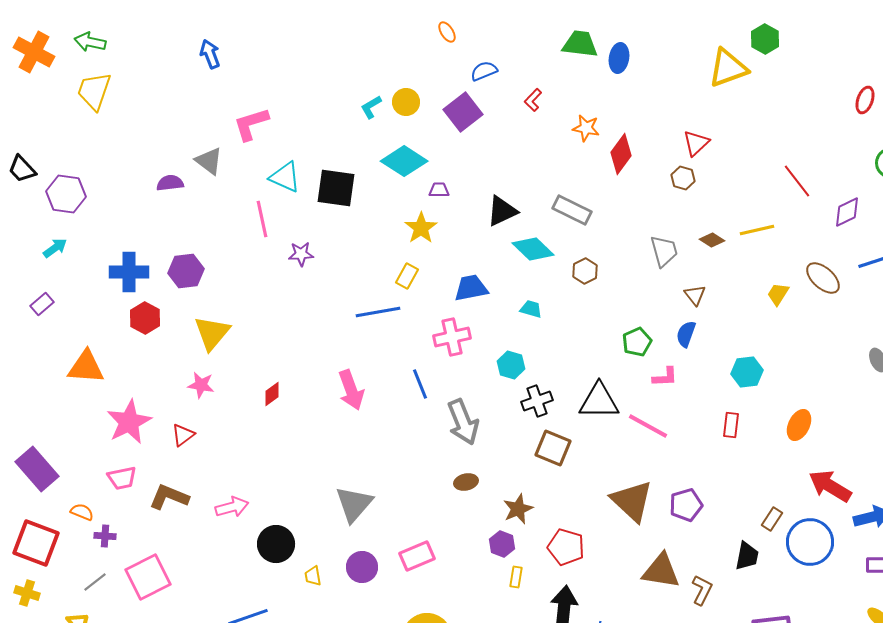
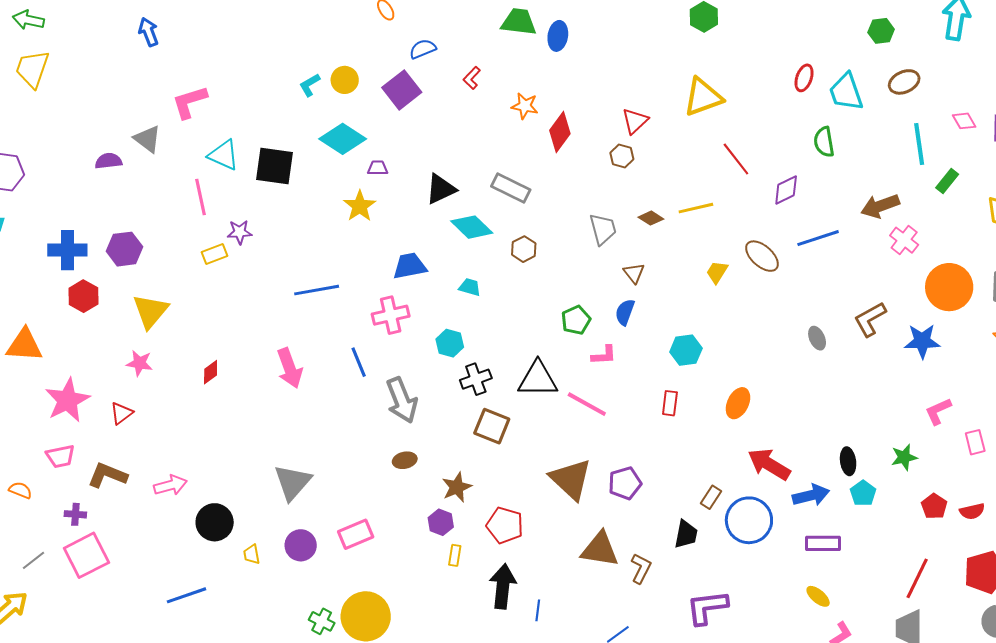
yellow triangle: (728, 68) -> (703, 97), moved
yellow rectangle: (407, 276) -> (215, 254), moved, turned 40
purple cross: (105, 536) -> (75, 514), moved

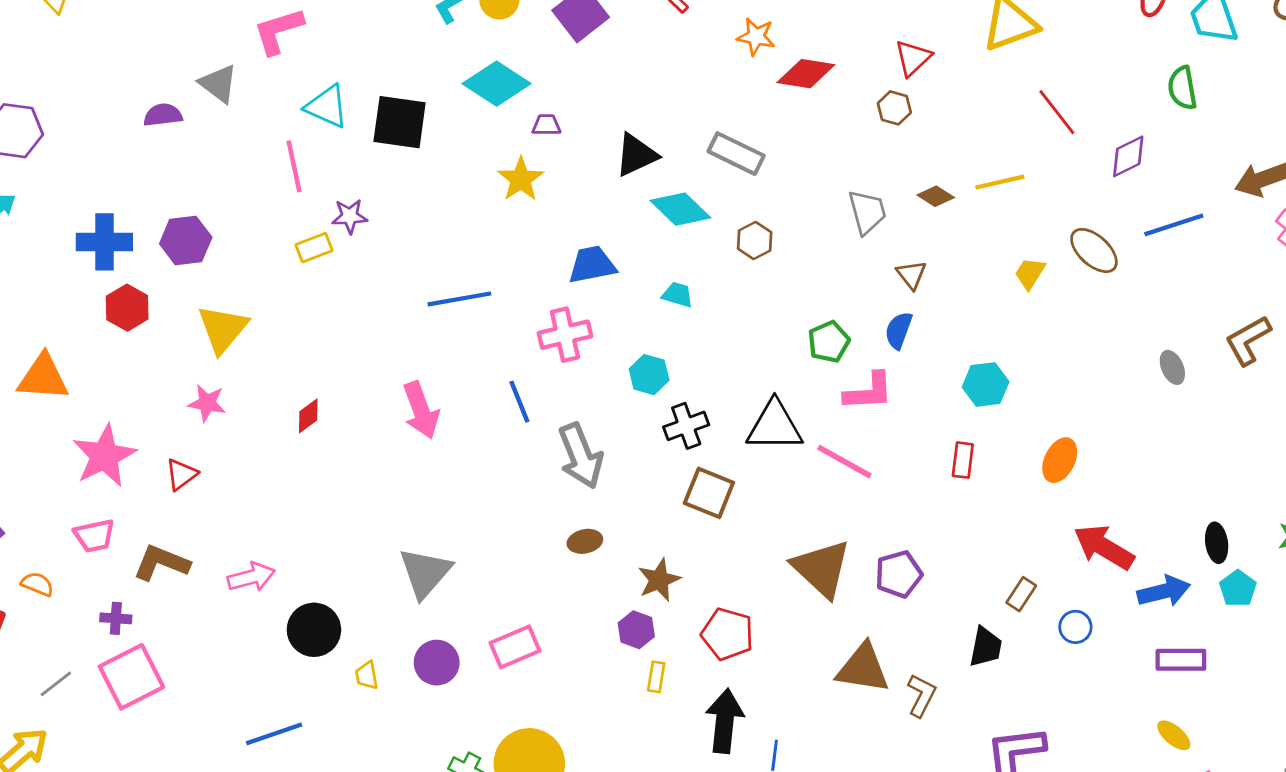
red diamond: (560, 132) -> (806, 74), turned 63
pink L-shape: (604, 355) -> (869, 392), size x1.4
blue circle: (749, 520) -> (1075, 627), size x0.5

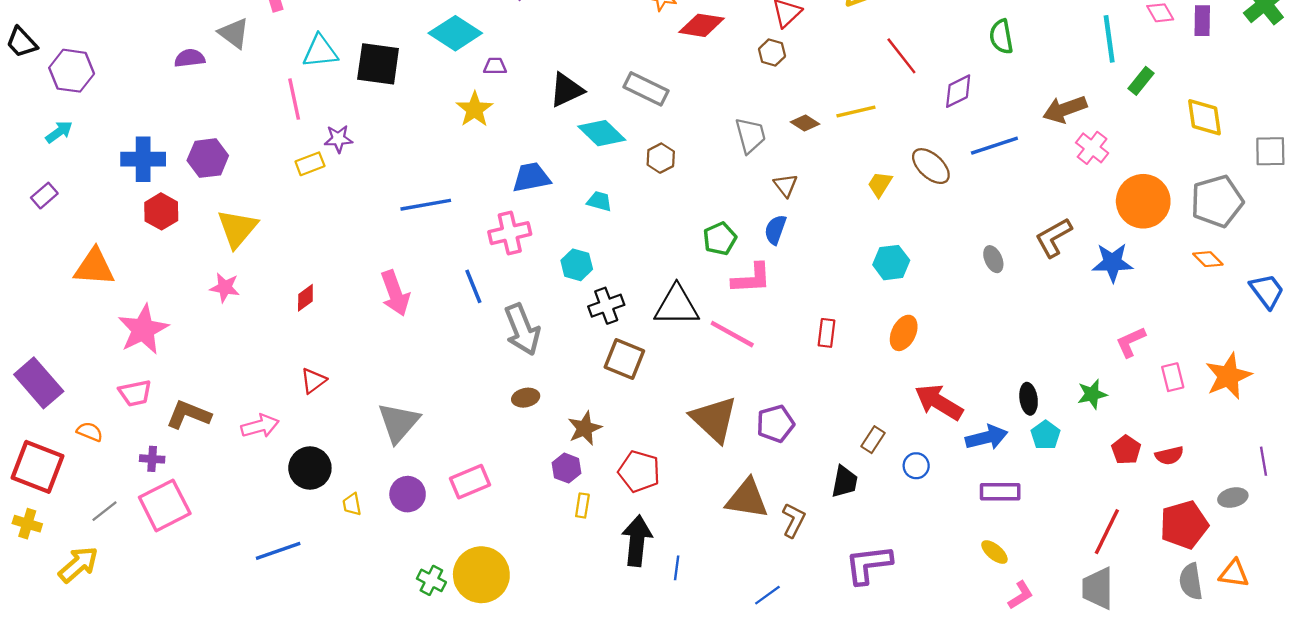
cyan triangle: (327, 106) -> (320, 51), turned -30
cyan hexagon: (986, 385) -> (891, 263), moved
red triangle: (181, 474) -> (313, 381), moved

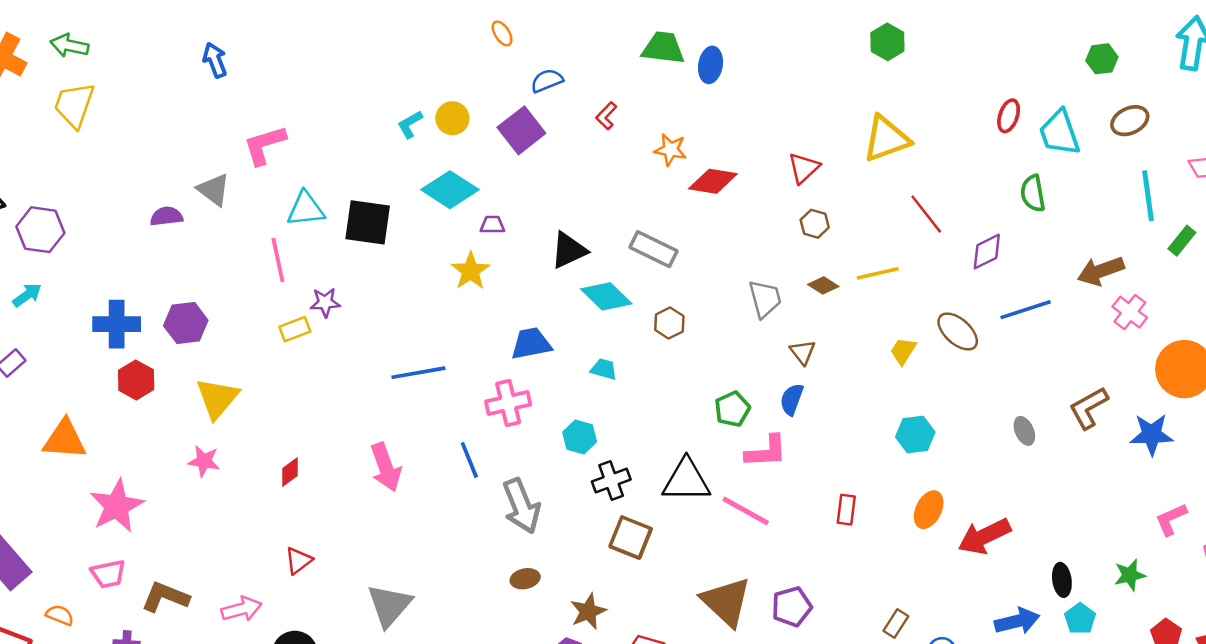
brown hexagon: (772, 53) -> (815, 224), moved
red arrow: (939, 402) -> (984, 536), moved, turned -57

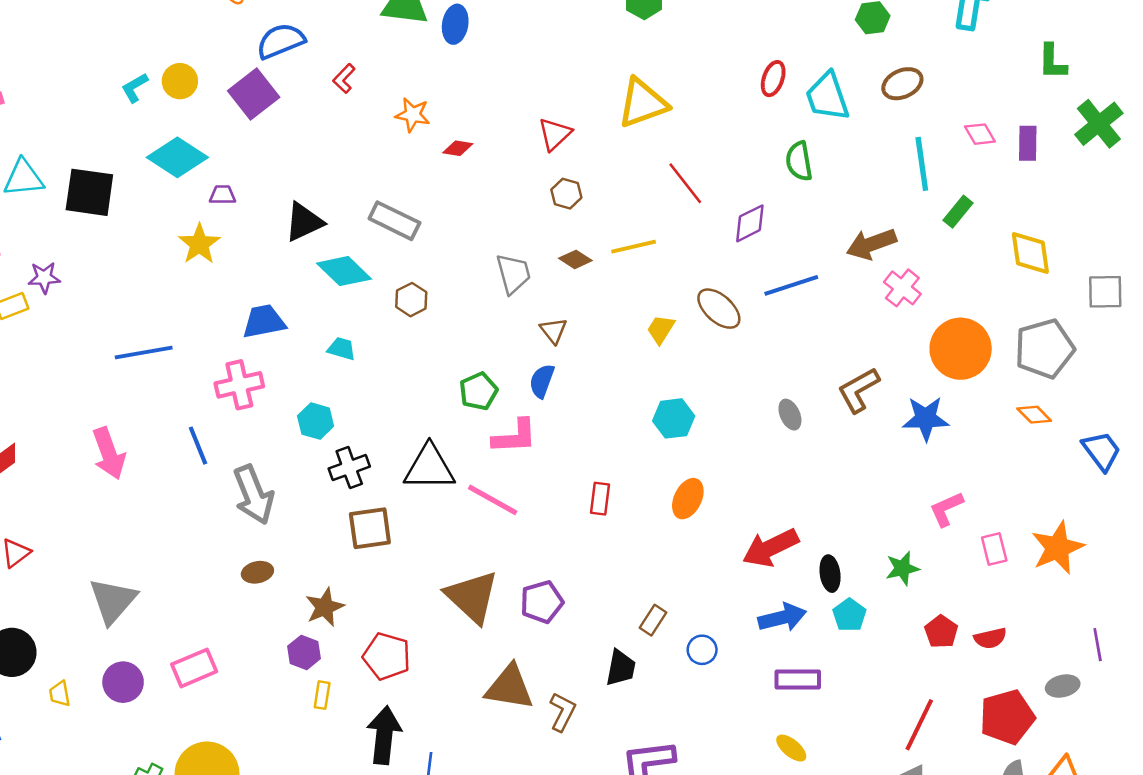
blue semicircle: (547, 81) -> (281, 41), size x1.4
red diamond: (713, 181) -> (458, 148), size x0.6
red arrow: (984, 536) -> (771, 548), moved
brown square: (631, 538) -> (370, 528), turned -30

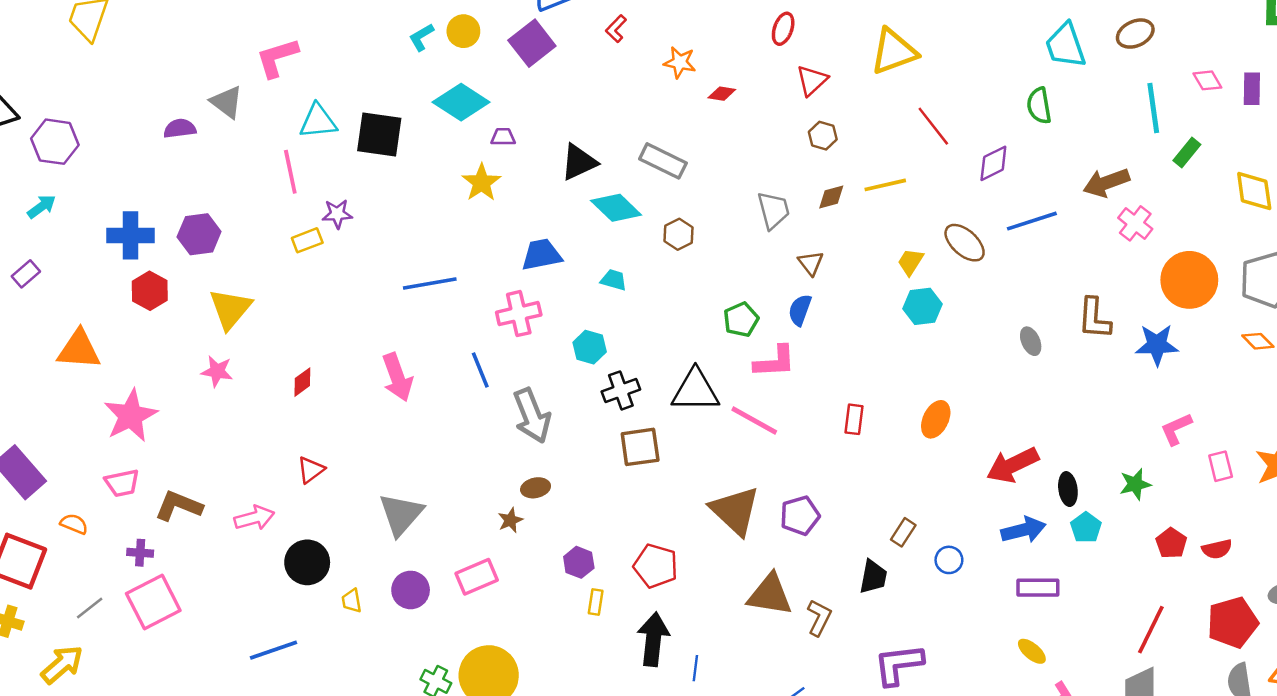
red ellipse: (773, 79) -> (783, 29), moved
brown diamond: (575, 259) -> (831, 197), turned -48
brown L-shape: (858, 390) -> (1094, 318), turned -57
cyan hexagon: (674, 418) -> (923, 306), moved
brown star: (325, 607) -> (510, 520), moved, size x0.7

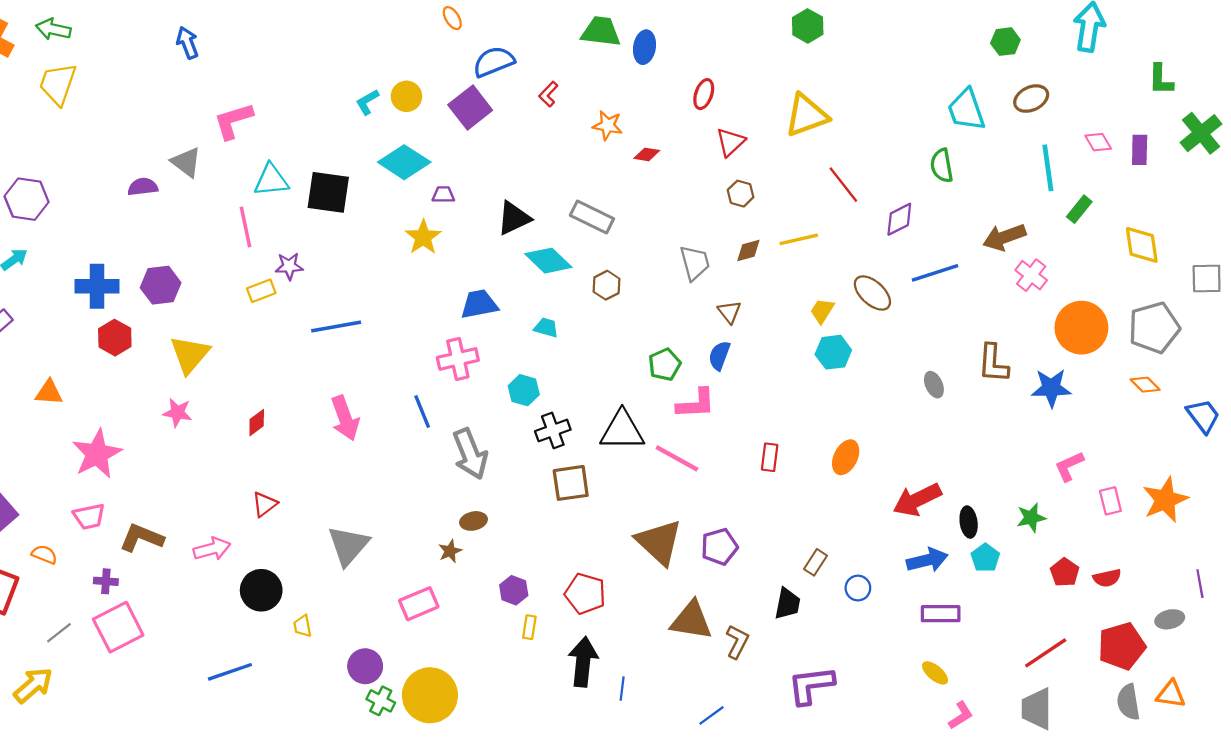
blue line: (430, 284) -> (336, 327), moved
orange triangle: (79, 350) -> (49, 392), size x0.7
purple circle: (411, 590) -> (365, 666), moved
red line: (1151, 630) -> (1046, 653), turned 30

